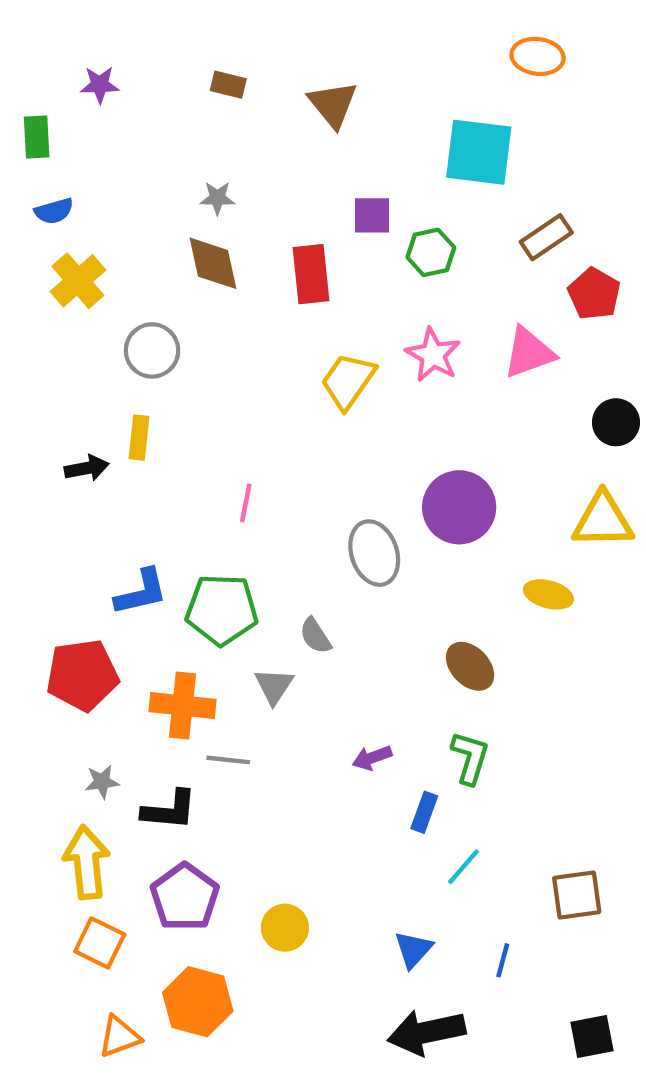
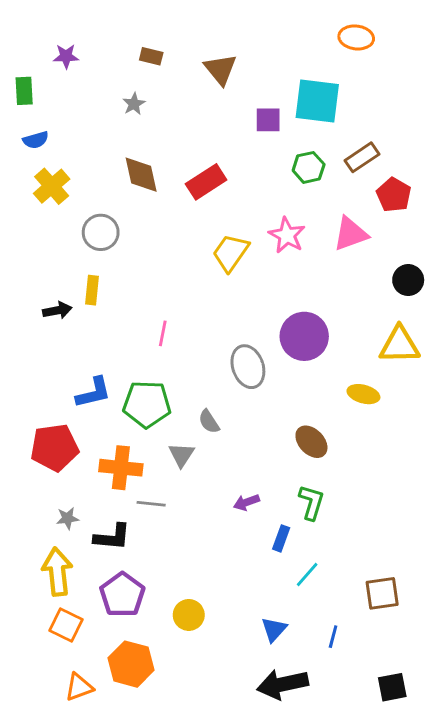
gray star: (217, 198) -> (134, 104), moved, turned -30
purple square: (372, 215) -> (268, 120), moved
green hexagon: (431, 252) -> (309, 167), moved
red rectangle: (311, 274) -> (206, 182), turned 63

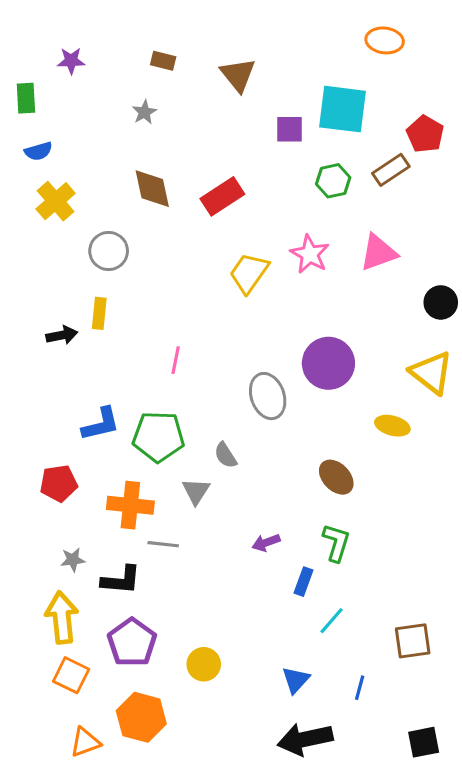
red pentagon: (394, 195) -> (425, 134), moved
yellow triangle: (400, 345) -> (431, 373), turned 39
red pentagon: (54, 447) -> (59, 483), size x0.7

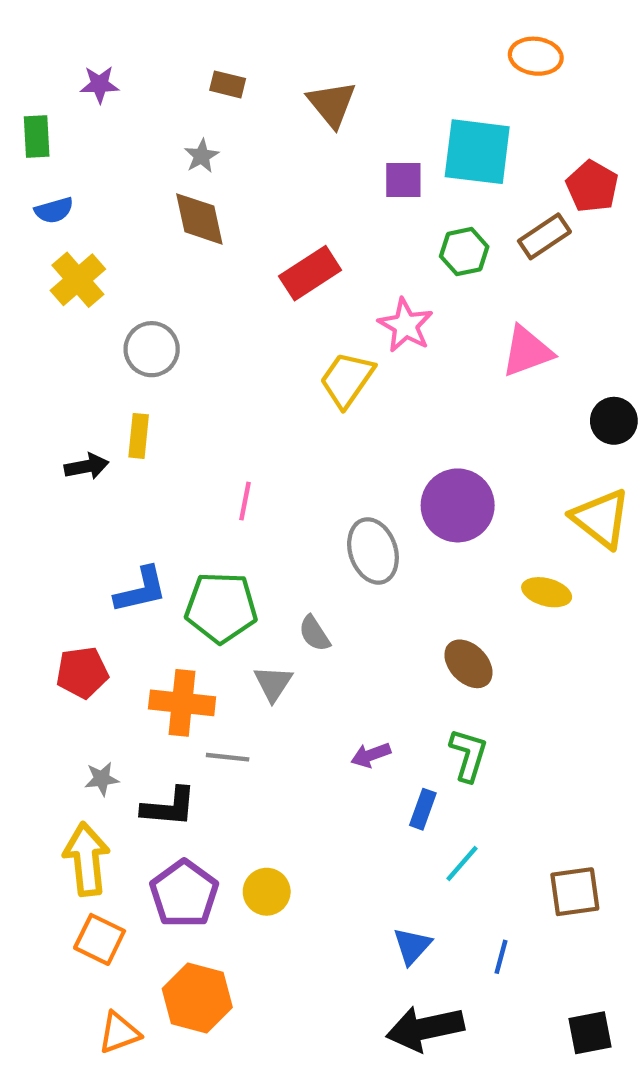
brown diamond: (152, 189) -> (199, 219), moved
pink star: (310, 254) -> (406, 325), moved
yellow circle: (204, 664) -> (267, 892), moved

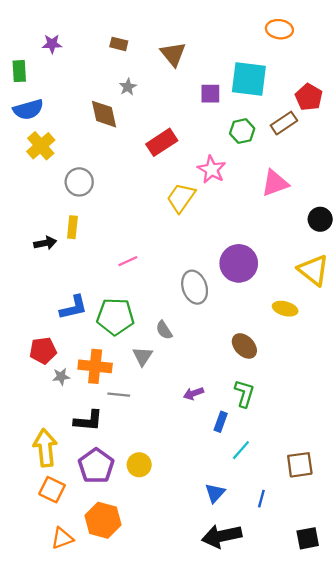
gray star: (202, 156) -> (128, 87), moved
blue semicircle: (54, 210) -> (28, 110), size x1.5
pink line: (245, 501) -> (128, 261), turned 54
gray star: (102, 779) -> (61, 377), moved

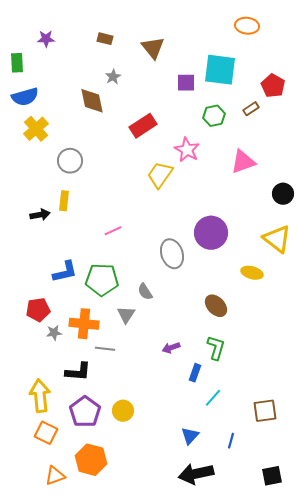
brown rectangle: (284, 123) -> (251, 109), size x0.7

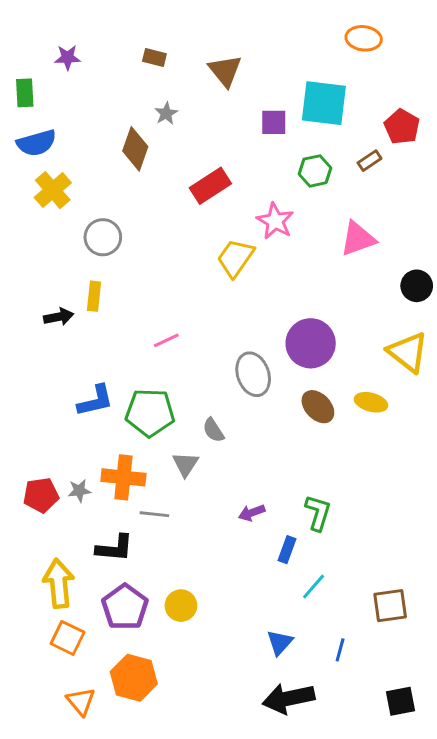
brown diamond: (92, 101) -> (135, 149), turned 32
brown ellipse: (216, 306) -> (318, 407), moved
red pentagon: (38, 310) -> (41, 495), moved
orange triangle: (55, 476) -> (81, 701), turned -50

